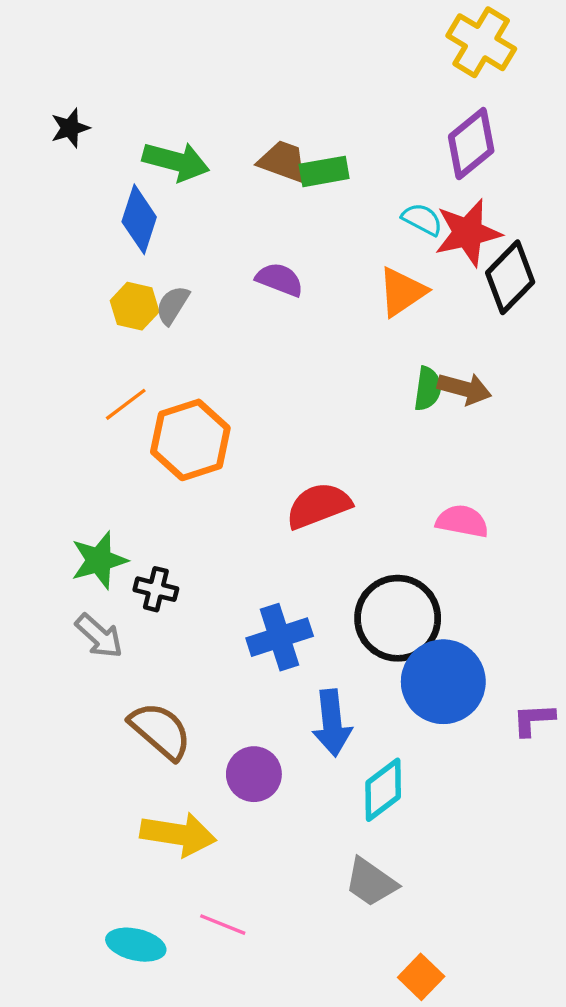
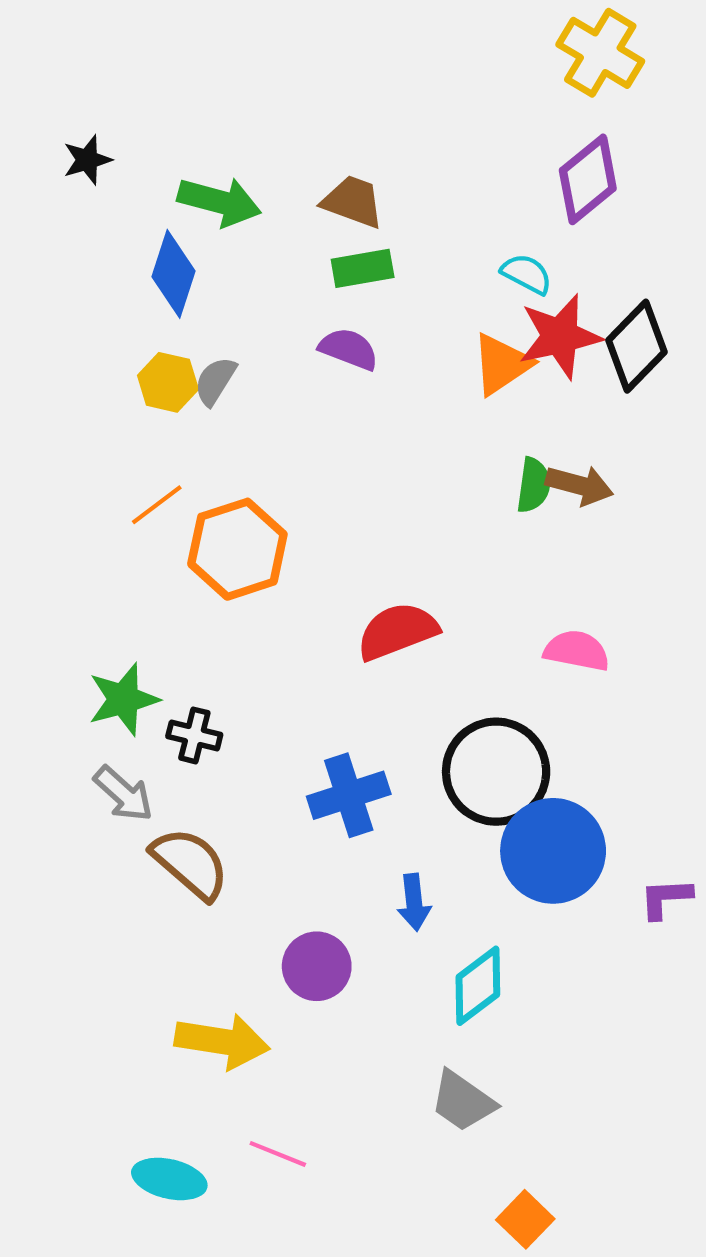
green rectangle: (324, 171) -> (363, 268), moved
red star: (468, 233) -> (560, 336), moved
blue arrow: (332, 723) -> (414, 902), size x0.7
brown semicircle: (160, 731) -> (190, 863), moved

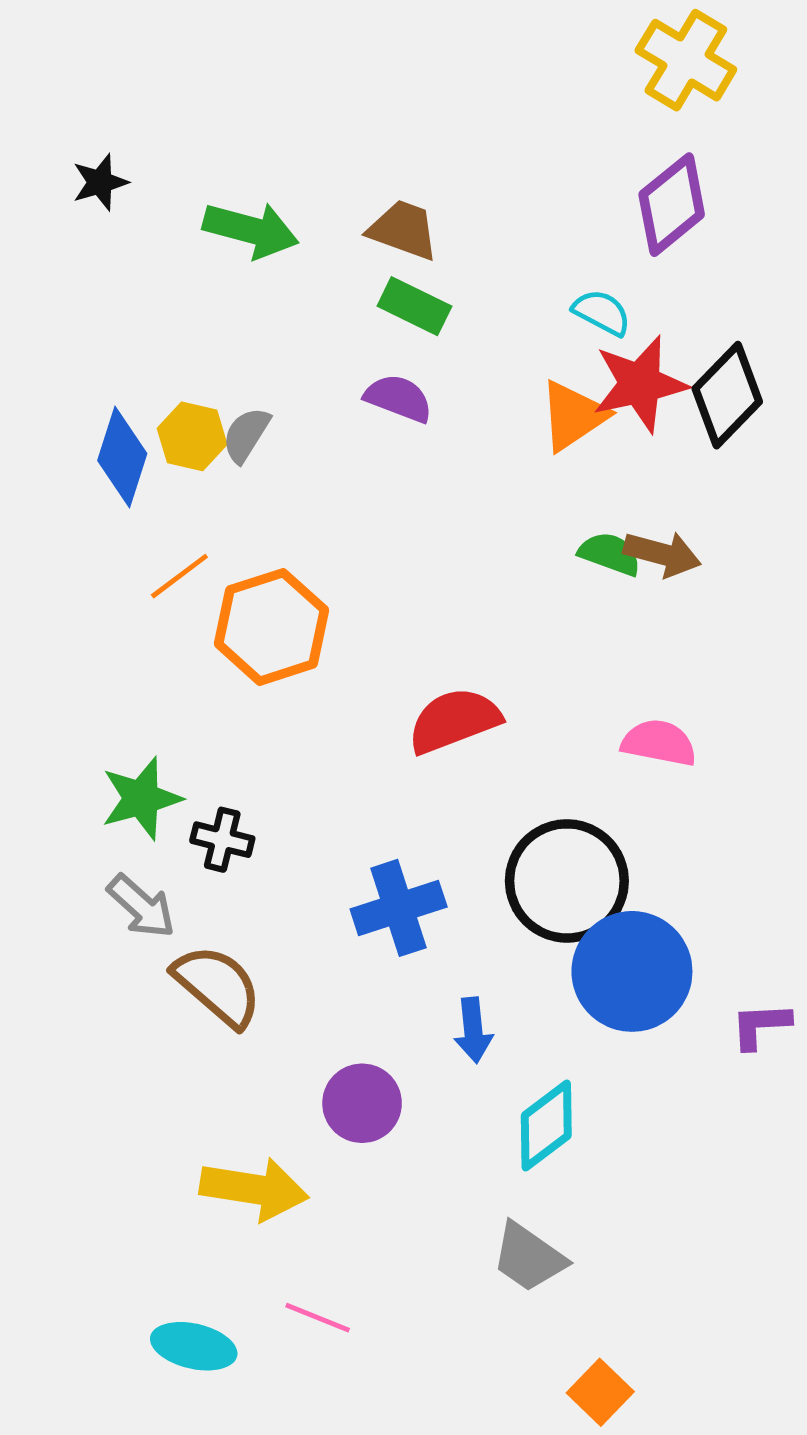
green rectangle: (363, 268) -> (414, 306), turned 36
blue diamond: (173, 274) -> (122, 457), moved
green semicircle: (534, 485) -> (610, 554), turned -78

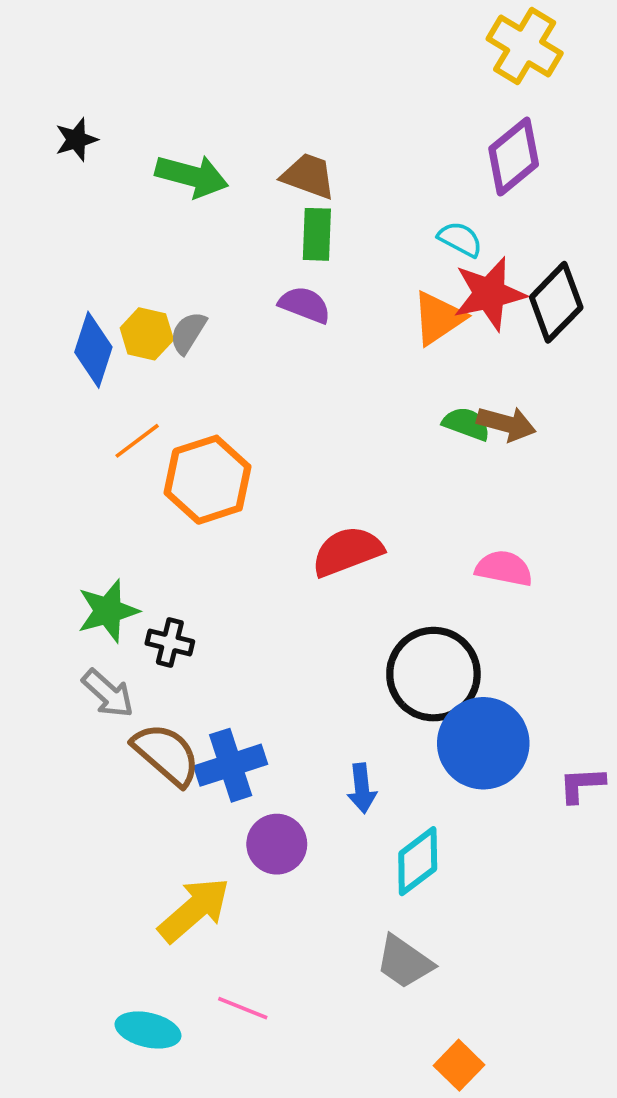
green rectangle: (414, 306) -> (317, 234), turned 66
blue cross: (399, 908) -> (231, 765), moved
yellow arrow: (254, 1189) -> (194, 910), turned -50

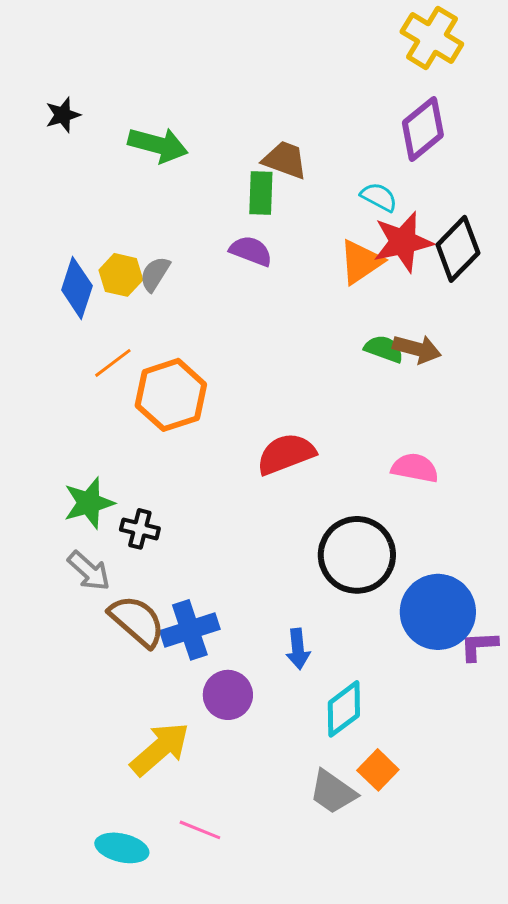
brown trapezoid: (308, 176) -> (285, 160), moved
blue circle: (483, 743) -> (438, 612), moved
orange square: (459, 1065) -> (378, 770), moved

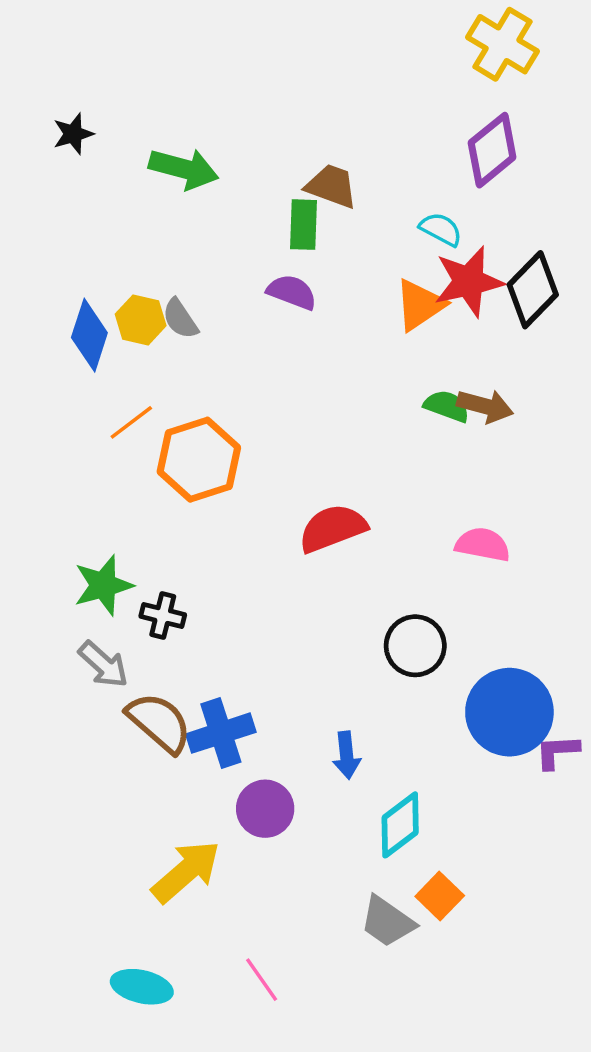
gray semicircle: (155, 274) -> (180, 319), turned -66
black circle: (357, 555) -> (415, 646), size x0.7
pink line: (200, 830) -> (262, 980), moved, turned 33

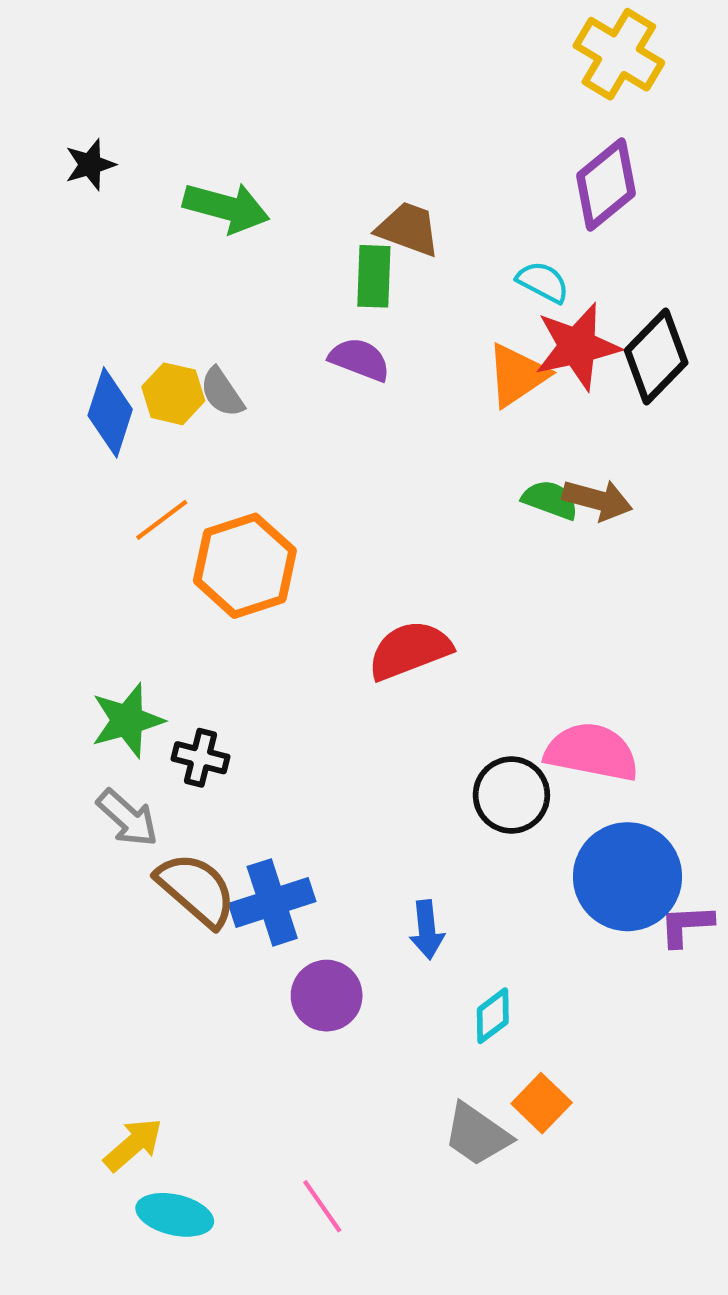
pink semicircle: (483, 545) -> (592, 752), moved, size x1.4
cyan diamond: (400, 825) -> (493, 1016), size x0.7
yellow arrow: (186, 872) -> (133, 1145), moved, size x0.7

